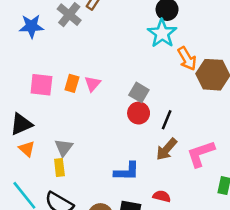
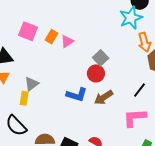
black line: (167, 120) -> (139, 90), moved
brown arrow: (167, 149) -> (104, 97), moved
blue L-shape: (127, 171) -> (77, 95), moved

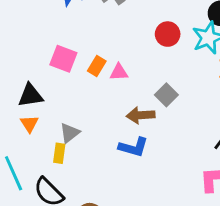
pink triangle: (67, 41) -> (119, 72), turned 32
red circle: (96, 73) -> (168, 34), moved
brown arrow: (104, 97) -> (141, 115), moved, turned 30

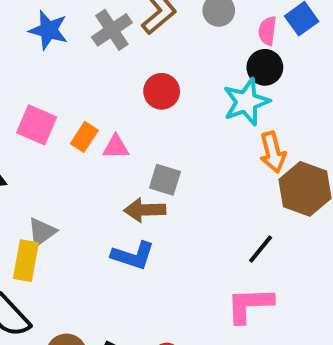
red circle: (168, 34) -> (162, 91), moved
gray square: (166, 95) -> (165, 180), moved, turned -30
yellow rectangle: (59, 153) -> (26, 261), size x1.4

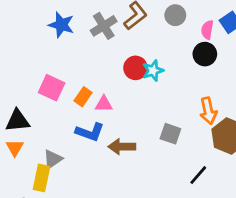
cyan star: (246, 102) -> (153, 71), moved, size x0.7
gray square: (165, 180) -> (170, 134), moved
blue L-shape: (133, 256) -> (90, 132), moved

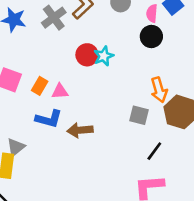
gray square: (170, 134) -> (139, 115), moved

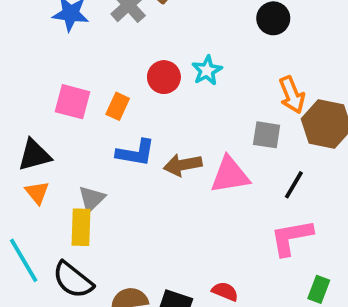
red circle: (87, 55) -> (164, 77), moved
cyan star: (104, 56) -> (207, 70), moved
pink triangle: (60, 91) -> (230, 175), moved, size x1.6

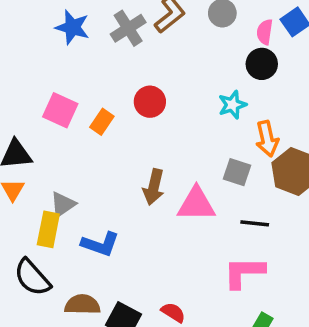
cyan star: (207, 70) -> (232, 105), moved
blue L-shape: (136, 153) -> (100, 244), moved
brown arrow: (183, 165) -> (154, 187), turned -76
black line: (294, 185) -> (255, 223), turned 56

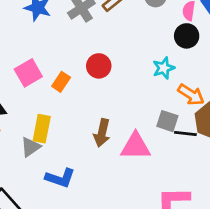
pink square: (60, 110) -> (28, 73), turned 36
orange arrow: (267, 139) -> (191, 95), turned -44
black line: (255, 223) -> (185, 134), moved
yellow rectangle: (48, 229) -> (42, 129), moved

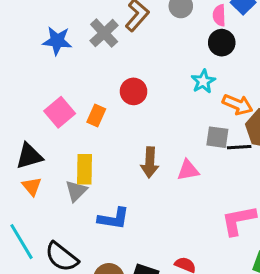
pink triangle: (135, 146) -> (188, 170), size x0.7

